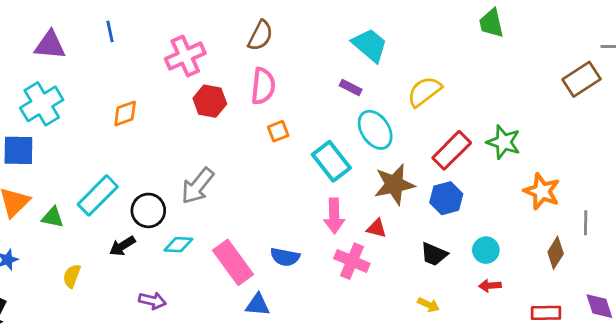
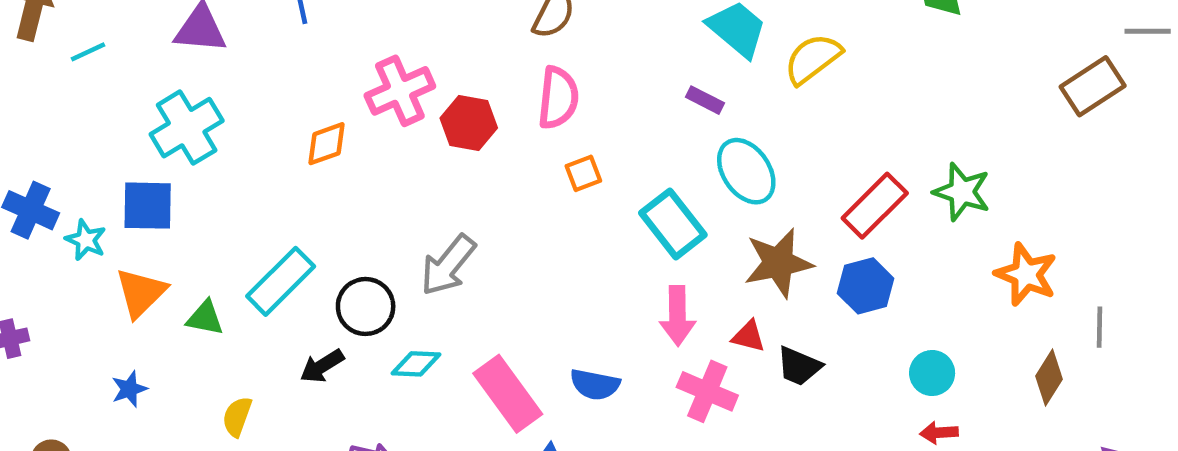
pink cross: (185, 56) -> (400, 91), moved
yellow semicircle: (424, 92) -> (813, 59), moved
black trapezoid: (434, 254) -> (799, 366), moved

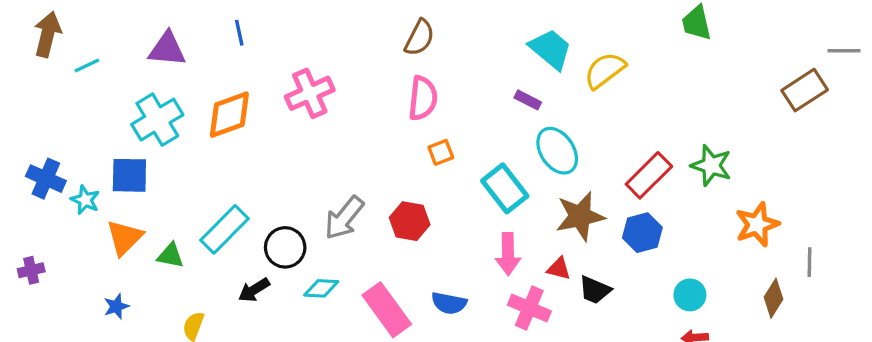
red hexagon: (469, 123) -> (410, 221), moved
orange diamond: (327, 144) -> (229, 115), moved, size x1.5
orange star: (1026, 274) -> (757, 224), turned 30

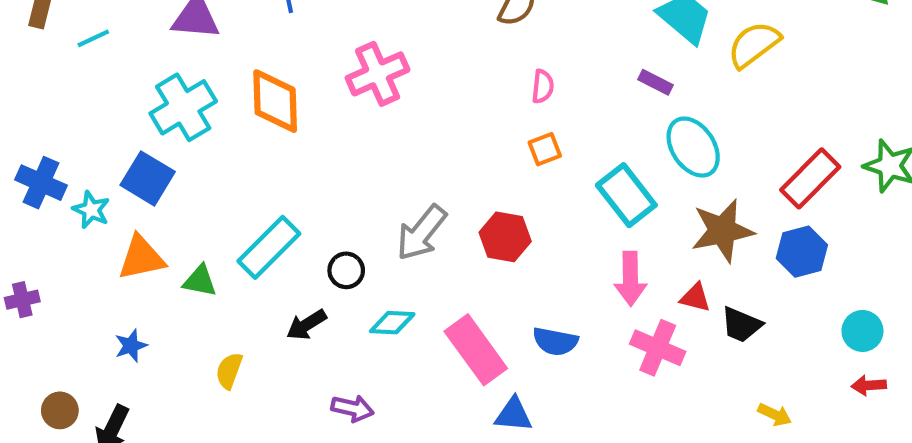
pink semicircle: (423, 98) -> (543, 86), moved, size x0.6
orange diamond: (229, 115) -> (275, 101), turned -72
blue square: (129, 175) -> (148, 178), turned 30
orange triangle: (125, 238) -> (141, 258), turned 33
black circle: (285, 247) -> (346, 270), size x0.7

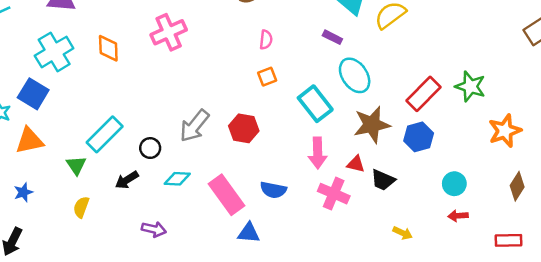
orange diamond: (275, 101) -> (108, 48), size x0.7
green triangle: (200, 281) -> (76, 165), moved, turned 45

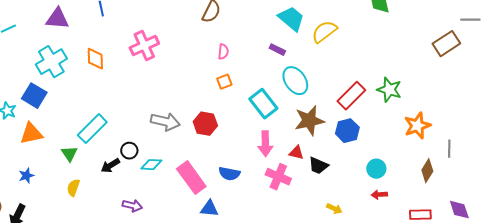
gray arrow: (194, 126) -> (165, 122), turned -116
black circle: (150, 148) -> (129, 151), moved

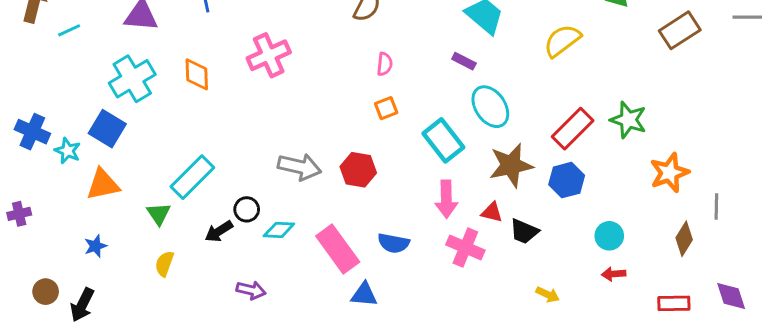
yellow semicircle: (324, 32) -> (562, 41), moved
brown rectangle: (446, 44) -> (680, 30), moved

